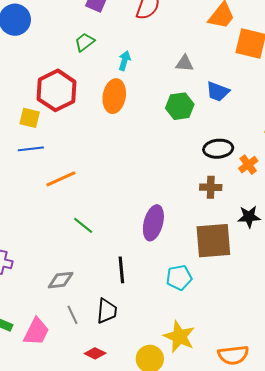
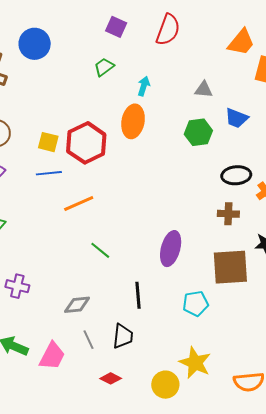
red hexagon: (57, 90) -> (86, 143), moved

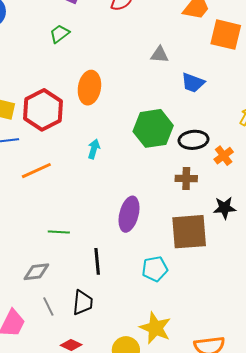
cyan arrow: (144, 86) -> (94, 149), moved
green hexagon: (198, 132) -> (153, 128), moved, size x1.4
green line: (100, 250) -> (59, 232), moved, turned -35

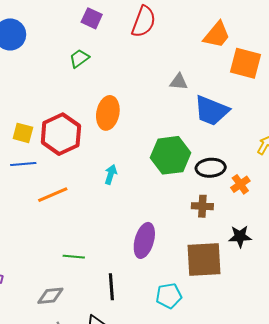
blue trapezoid: (193, 83) -> (211, 111), size x1.5

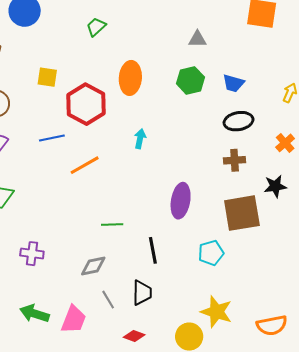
blue trapezoid: (211, 111) -> (234, 83), moved, size x0.6
yellow square: (23, 133) -> (47, 77), moved
green hexagon: (171, 155) -> (190, 80), moved, size x0.7
orange cross: (240, 184) -> (285, 143), moved

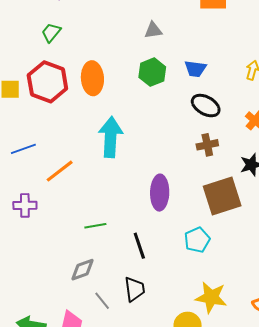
red hexagon: (86, 104) -> (47, 82), moved
black ellipse: (239, 121) -> (206, 106), turned 48
cyan arrow: (140, 139) -> (111, 137), size x2.0
purple cross: (32, 254) -> (25, 205), moved

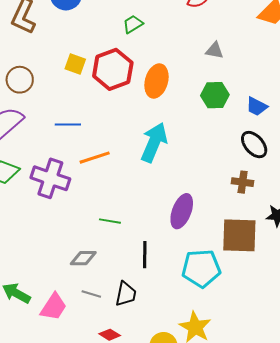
gray triangle: (153, 30) -> (215, 50), moved
purple cross: (25, 205) -> (50, 178), size x1.6
cyan pentagon: (197, 240) -> (201, 268), size x1.5
gray line: (102, 301) -> (91, 294), turned -54

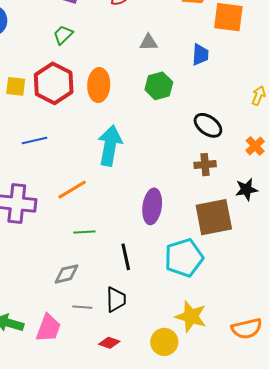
blue trapezoid: (257, 106) -> (200, 55), moved, turned -100
blue line: (68, 125) -> (35, 140), moved
orange line: (95, 158) -> (72, 190), moved

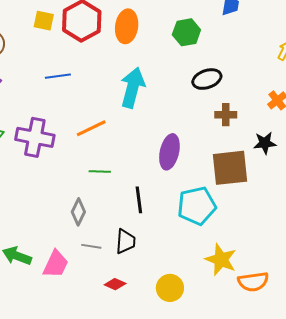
black ellipse: (208, 125) -> (207, 79), moved, turned -60
gray diamond: (67, 274) -> (78, 212), turned -56
yellow star: (191, 317) -> (221, 260), moved

